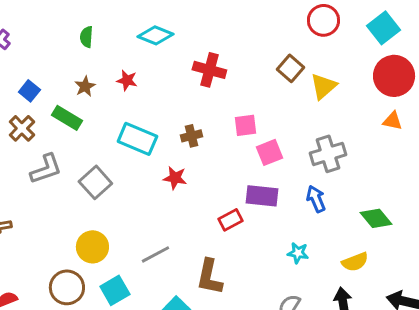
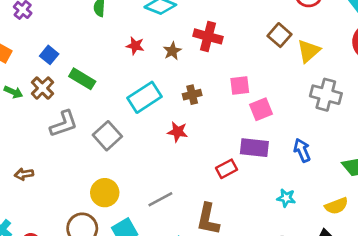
brown star: (85, 86) -> (172, 51), moved
cyan rectangle: (137, 139) -> (144, 97), turned -56
gray cross: (328, 154) -> (326, 95), moved, turned 32

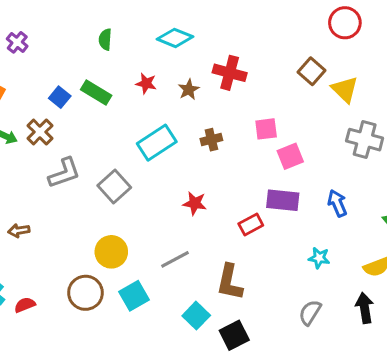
yellow triangle: (309, 51) -> (345, 89), turned -35
blue square: (49, 55) -> (60, 97), moved
green rectangle: (82, 79) -> (96, 93), moved
red star: (178, 132) -> (195, 203), moved

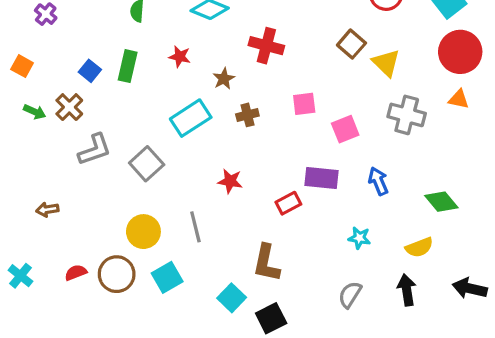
brown star: (189, 89) -> (224, 79), moved
green rectangle: (96, 93) -> (128, 66), turned 72
pink square: (290, 156) -> (345, 129), moved
gray line: (175, 259) -> (195, 227), moved, turned -76
red semicircle: (25, 305) -> (76, 273), moved

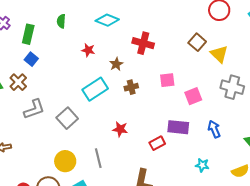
green rectangle: (128, 66) -> (28, 34), moved

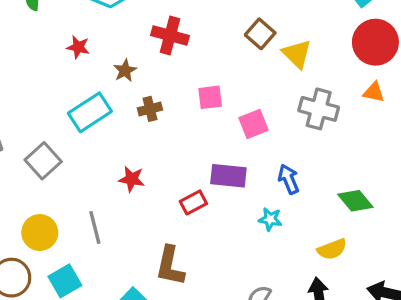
cyan star: (202, 165) -> (270, 219), moved

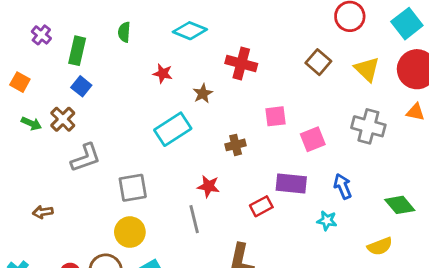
yellow triangle: (297, 54) -> (367, 69), moved
brown cross: (150, 109) -> (236, 145), moved
gray square: (43, 161) -> (133, 188), moved, turned 32
gray line: (95, 228) -> (194, 219), moved

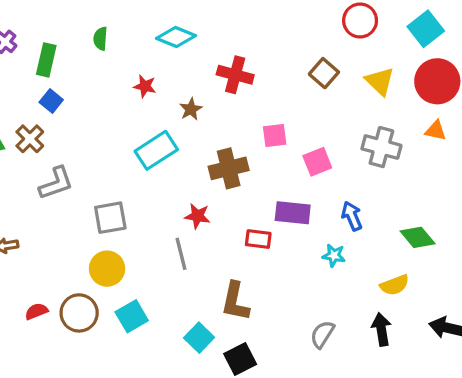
brown cross: (236, 145) -> (229, 168), size x1.6
red rectangle: (261, 206) -> (258, 239), turned 35

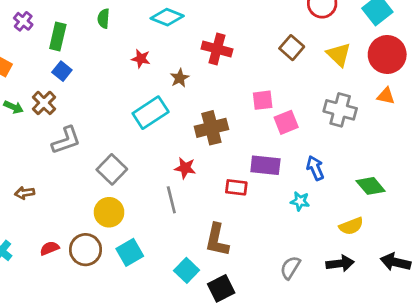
pink square: (275, 136) -> (263, 100), moved
gray square: (110, 218) -> (112, 169), turned -36
black arrow: (381, 329) -> (340, 263), turned 92

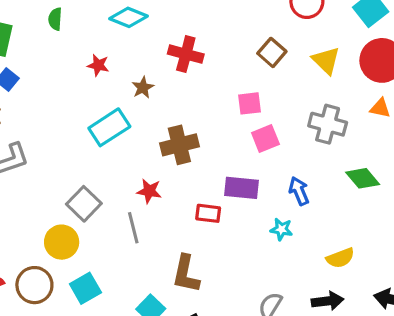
pink square: (263, 100) -> (250, 103), moved
gray square: (112, 169) -> (84, 204), moved
green diamond: (371, 186) -> (363, 178), moved

